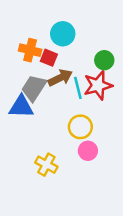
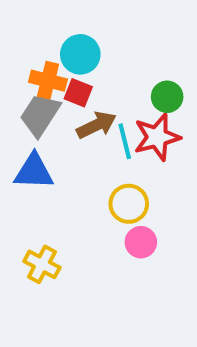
cyan circle: (63, 34) -> (80, 54), moved
gray trapezoid: (34, 88) -> (40, 115), moved
yellow cross: (46, 165) -> (42, 264), moved

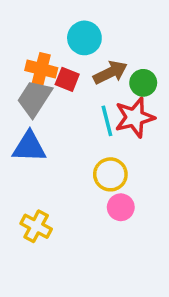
cyan circle: (80, 54) -> (84, 38), moved
brown arrow: (96, 125) -> (110, 72), moved

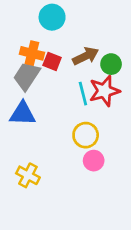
cyan circle: (84, 38) -> (52, 17), moved

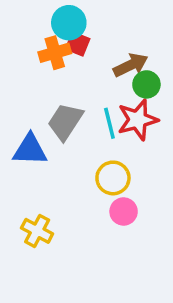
orange cross: (32, 53) -> (55, 53), moved, turned -30
brown arrow: (86, 56) -> (131, 65), moved
red square: (52, 61) -> (78, 44), moved
gray trapezoid: (27, 76) -> (65, 122), moved

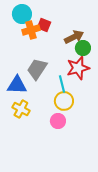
cyan circle: (69, 23) -> (22, 14), moved
cyan line: (109, 123) -> (62, 84), moved
pink circle: (124, 211) -> (58, 121), moved
yellow cross: (37, 231) -> (21, 109), moved

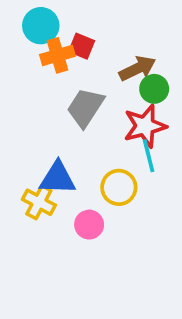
gray trapezoid: (37, 69) -> (85, 107), moved
cyan line: (62, 84) -> (149, 156), moved
blue triangle: (17, 85) -> (58, 178), moved
pink circle: (58, 121) -> (89, 225), moved

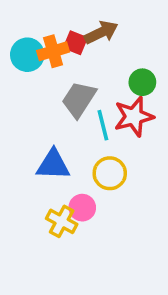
cyan circle: (41, 26) -> (27, 55), moved
brown arrow: (137, 68) -> (101, 32), moved
cyan line: (149, 156) -> (103, 125), moved
yellow cross: (39, 202) -> (62, 221), moved

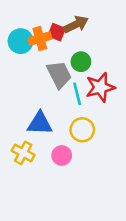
green circle: (142, 82) -> (81, 62), moved
gray trapezoid: (79, 99) -> (59, 75), turned 120
yellow cross: (62, 221) -> (23, 153), moved

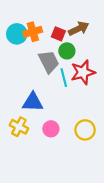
brown arrow: (76, 24) -> (79, 29), moved
red square: (57, 32) -> (58, 34), moved
yellow circle: (82, 130) -> (85, 130), moved

